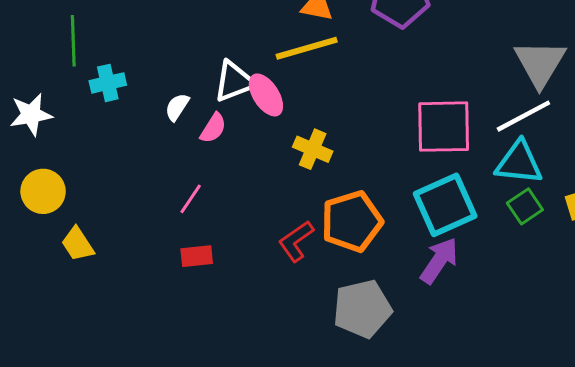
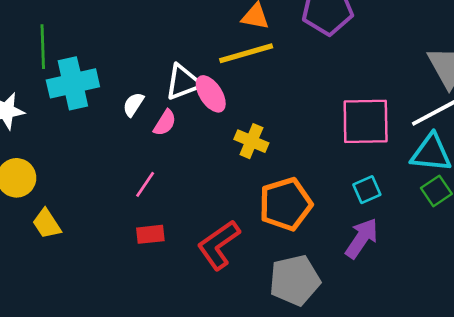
cyan cross: (108, 83) -> (73, 83), size x1.6
cyan square: (445, 205) -> (367, 190), size x0.5
red L-shape: (296, 241) -> (219, 245), moved, size x1.4

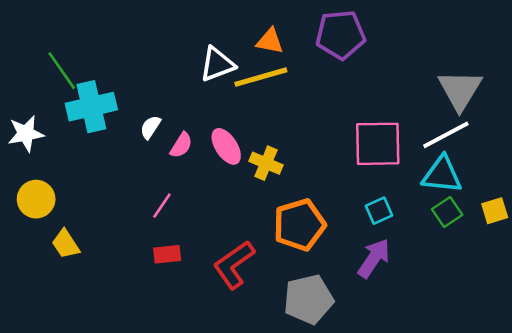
green line: (43, 47) -> (62, 71), turned -33
white triangle: (183, 82) -> (217, 64), moved
pink ellipse: (211, 94) -> (226, 146), moved

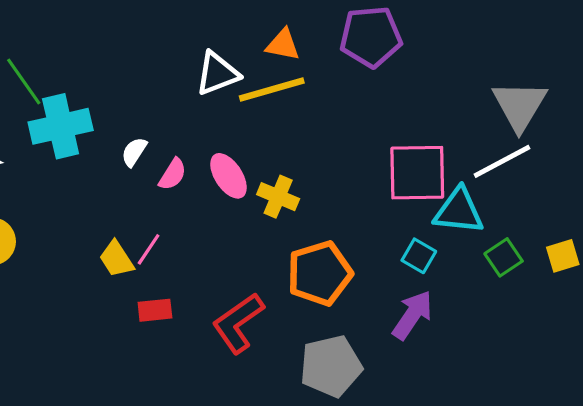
cyan triangle: (442, 175) -> (459, 211), moved
cyan square: (379, 211) -> (419, 256), turned -36
yellow trapezoid: (66, 244) -> (117, 259), moved

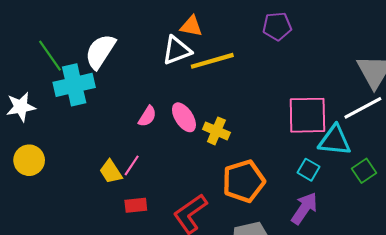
purple pentagon: (371, 37) -> (277, 26), size x0.7
orange triangle: (283, 45) -> (191, 26), moved
white semicircle: (134, 152) -> (100, 51), moved, size x1.8

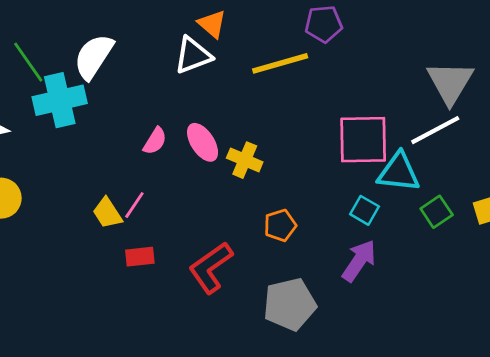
orange triangle: (191, 26) -> (212, 24), turned 30
yellow line: (212, 61) -> (280, 63), moved
orange pentagon: (244, 181) -> (280, 225), size x0.6

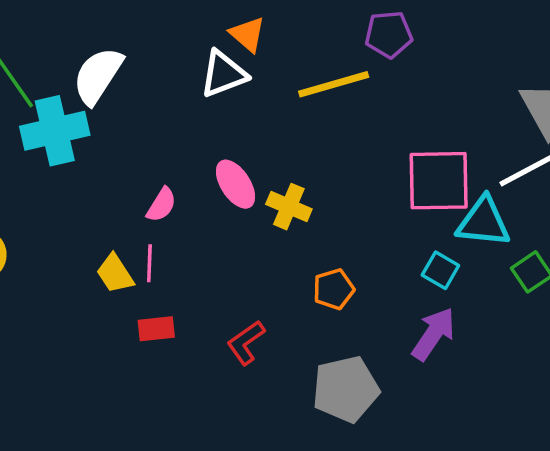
pink semicircle: (155, 141) -> (161, 205), moved
pink line: (134, 205) -> (149, 263), turned -32
red L-shape: (211, 268) -> (246, 343), size x0.7

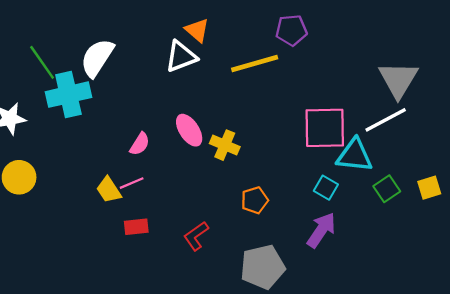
pink line: (149, 263) -> (132, 183), turned 65

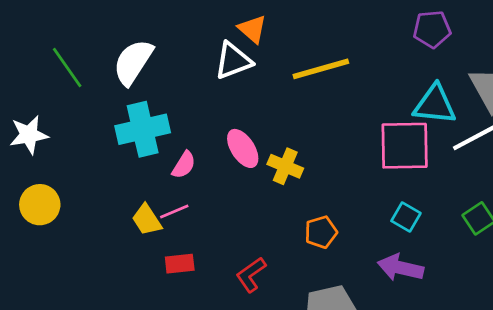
purple pentagon: (291, 30) -> (432, 29), moved
cyan cross: (68, 95) -> (143, 129), moved
cyan triangle: (355, 155) -> (435, 105), moved
purple arrow: (321, 230) -> (400, 268), turned -111

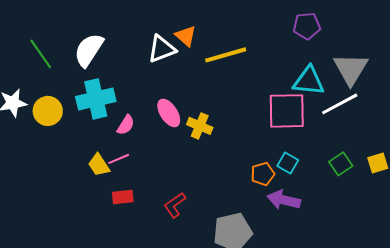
orange triangle: (252, 29) -> (186, 36), moved
yellow circle: (40, 205) -> (48, 111), moved
orange pentagon: (321, 232) -> (263, 174), moved

